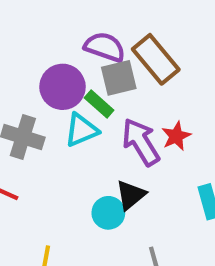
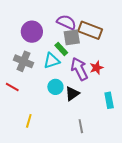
brown rectangle: (156, 59) -> (90, 30), turned -35
purple circle: (63, 87) -> (32, 32), moved
cyan circle: (108, 213) -> (55, 87), moved

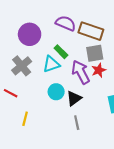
gray square: (72, 37) -> (95, 53), moved
gray cross: (24, 61) -> (22, 66), turned 30
yellow line: (29, 121) -> (25, 119), moved
gray line: (81, 126) -> (77, 123), moved

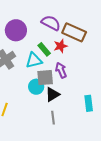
gray square: (95, 53) -> (45, 78), moved
red star: (99, 70) -> (61, 46), moved
purple arrow: (81, 72) -> (61, 70), size x0.7

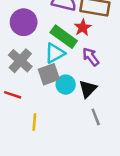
green rectangle: (44, 49) -> (64, 37), size x1.5
gray square: (45, 78) -> (49, 74), moved

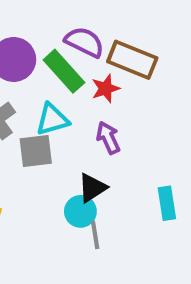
green rectangle: (64, 37) -> (64, 71), moved
cyan circle: (66, 85) -> (80, 211), moved

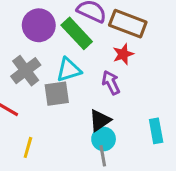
red star: (106, 89) -> (123, 54), moved
cyan circle: (80, 211) -> (104, 139), moved

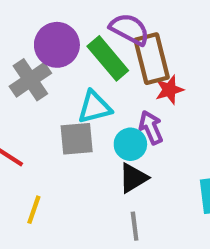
brown rectangle: (128, 24) -> (152, 59), moved, turned 52
gray cross: (26, 71) -> (30, 80), moved
cyan circle: (104, 139) -> (130, 144), moved

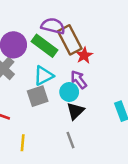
gray line: (135, 226) -> (71, 140), moved

